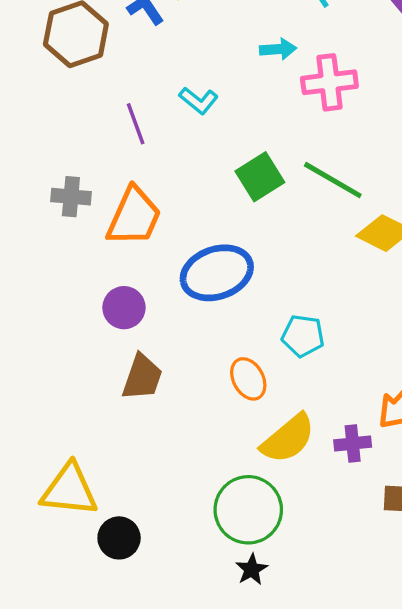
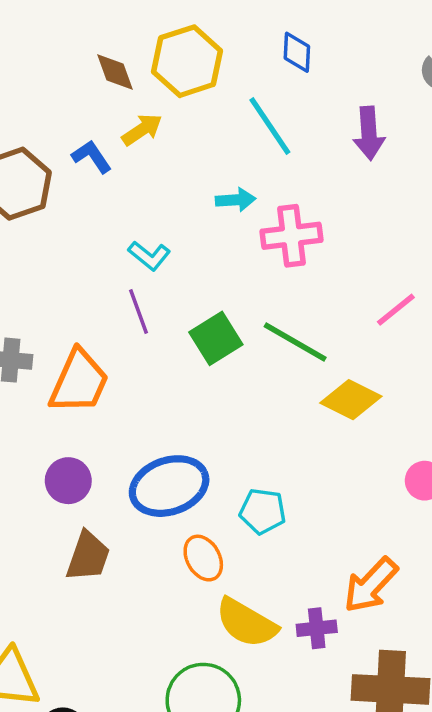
purple line: (136, 124) -> (138, 311), moved
blue ellipse: (217, 273) -> (169, 486), moved
yellow semicircle: (288, 439) -> (246, 623), turned 70

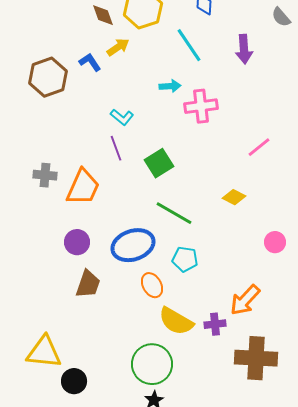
green line: (295, 342) -> (174, 213), moved
yellow diamond: (351, 400) -> (234, 197), size x0.7

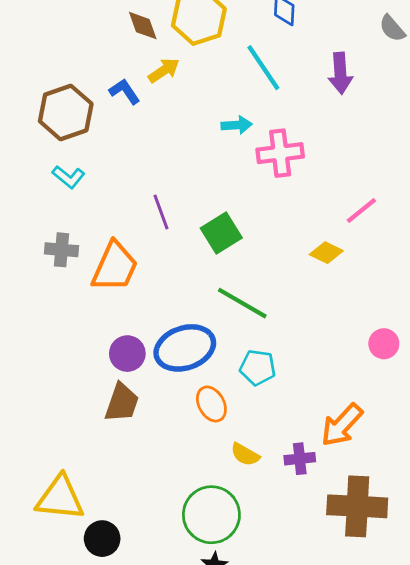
cyan L-shape: (122, 117) -> (68, 177), moved
yellow diamond: (234, 197) -> (326, 253), moved
purple circle: (77, 242) -> (127, 354), moved
yellow semicircle: (176, 321) -> (245, 454), size x0.6

